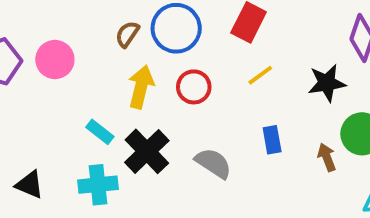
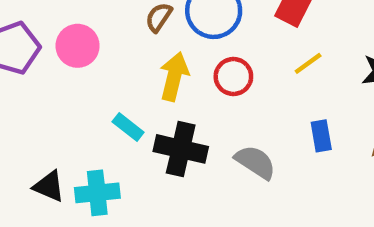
black cross: (147, 151) -> (181, 149), turned -33
cyan cross: (98, 185) -> (97, 193), moved

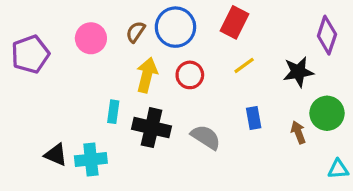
pink circle: (78, 46) -> (91, 38), moved
cyan rectangle: (128, 127) -> (113, 112), turned 60

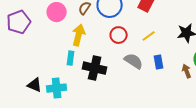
yellow line: (244, 65) -> (149, 36), moved
yellow arrow: (147, 75) -> (79, 35), moved
gray semicircle: (206, 137) -> (134, 61), moved

